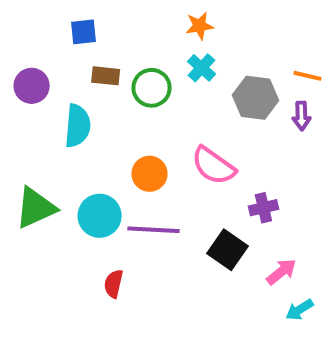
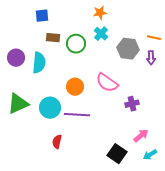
purple circle: (32, 86) -> (16, 58), moved
black square: (227, 250) -> (117, 154), moved

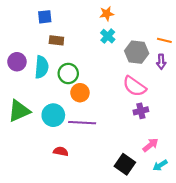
green circle: (76, 44) -> (68, 73), moved
pink semicircle: (107, 83) -> (134, 86), moved
red semicircle: (57, 142) -> (61, 151), turned 88

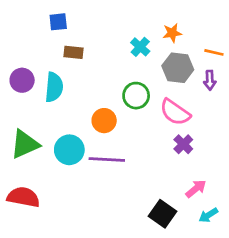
orange star: (107, 14) -> (172, 33), moved
green circle: (68, 73) -> (136, 96), moved
purple cross: (141, 111) -> (183, 144), turned -32
red semicircle: (61, 151) -> (23, 197), moved, size x1.6

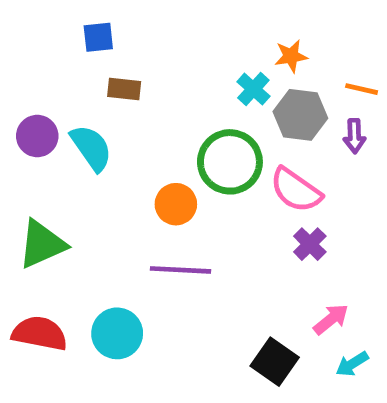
cyan cross: (140, 47) -> (253, 89), moved
cyan semicircle: (54, 87) -> (91, 148), turned -40
green circle: (136, 96) -> (230, 162), size x1.4
cyan circle: (69, 150) -> (117, 333), moved

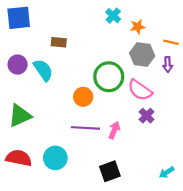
blue square: (98, 37) -> (19, 18), moved, size x1.6
cyan cross: (253, 89) -> (113, 16), moved
pink arrow: (331, 319) -> (114, 130), moved, turned -30
black square: (275, 362) -> (110, 171), moved, turned 35

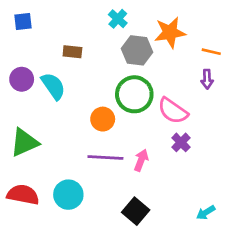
cyan cross: (113, 16) -> (118, 19), moved
blue square: (19, 18) -> (23, 22), size x0.6
orange star: (138, 27) -> (170, 33), size x1.6
gray hexagon: (142, 54) -> (137, 50), moved
black square: (110, 171) -> (136, 211), turned -30

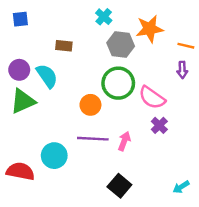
green triangle: (24, 142) -> (23, 101), moved
cyan circle: (68, 195) -> (54, 156), moved

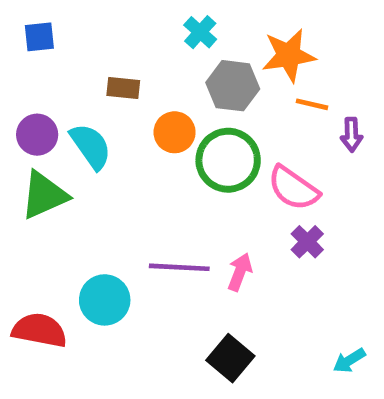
orange line: (186, 46) -> (312, 104), moved
orange circle: (90, 105) -> (175, 132), moved

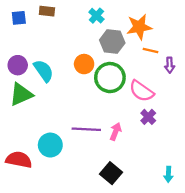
brown rectangle: (123, 88) -> (47, 11), moved
cyan arrow: (349, 360) -> (168, 174), turned -56

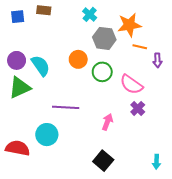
green circle: (110, 78) -> (102, 72), size x0.7
purple line: (86, 129) -> (66, 107), moved

